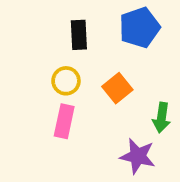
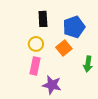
blue pentagon: (139, 28) -> (74, 27), moved
purple star: (138, 156) -> (52, 85), moved

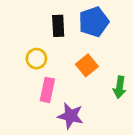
blue pentagon: (74, 27) -> (94, 22), moved
yellow circle: (36, 44) -> (36, 59), moved

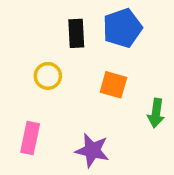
orange square: (87, 65) -> (113, 85), turned -35
pink rectangle: (47, 90) -> (30, 138), moved

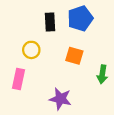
pink rectangle: (30, 138) -> (19, 79), moved

